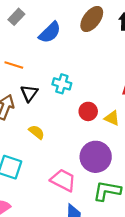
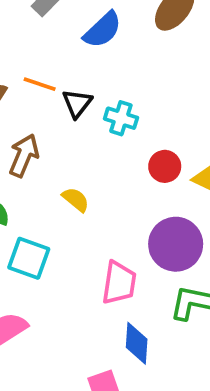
black triangle: (29, 93) -> (77, 103), moved
pink trapezoid: (63, 180) -> (119, 283), turned 70

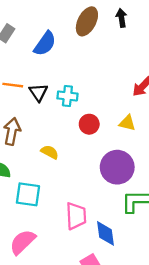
red circle: (165, 166) -> (89, 124), moved
pink trapezoid: (119, 283) -> (76, 216), moved

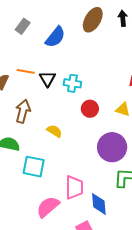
pink semicircle: (23, 242) -> (48, 207), moved

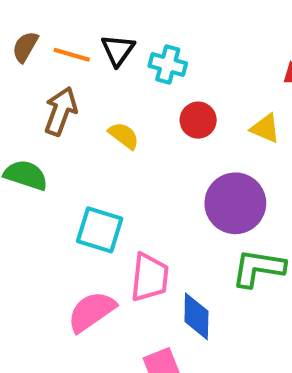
orange line: (26, 71) -> (72, 55), moved
yellow semicircle: (54, 131) -> (124, 136), moved
cyan square: (34, 167) -> (100, 230), moved

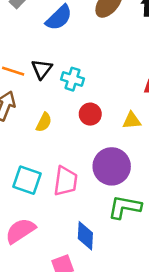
yellow triangle: (265, 128) -> (132, 121), turned -30
yellow semicircle: (124, 136) -> (44, 122), turned 78
pink trapezoid: (150, 277) -> (66, 181), moved

